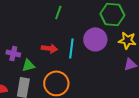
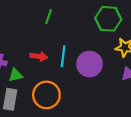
purple circle: (95, 39) -> (90, 64), moved

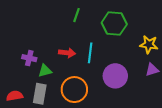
green hexagon: (108, 19) -> (114, 23), moved
purple circle: (90, 64) -> (115, 76), moved

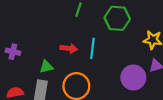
purple cross: (29, 58) -> (13, 52), moved
purple circle: (115, 76) -> (133, 77), moved

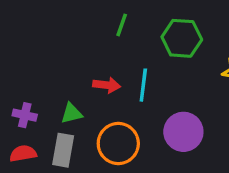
purple cross: (13, 52) -> (25, 115), moved
purple circle: (133, 77) -> (183, 132), moved

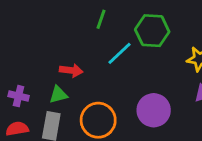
red arrow: (107, 85) -> (71, 70), moved
cyan line: (143, 85) -> (120, 53), moved, turned 40

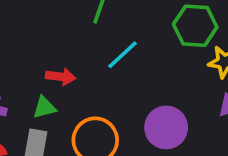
green hexagon: (152, 31) -> (195, 26), moved

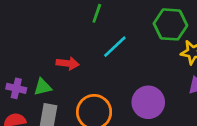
green triangle: (44, 107) -> (43, 87), moved

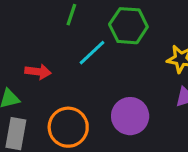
green hexagon: (170, 24) -> (128, 26), moved

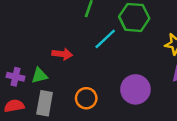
orange circle: (68, 127) -> (86, 98), size x0.7

